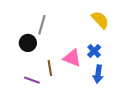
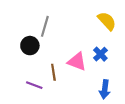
blue arrow: (98, 74) -> (105, 89), moved

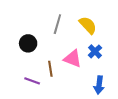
yellow semicircle: (107, 21) -> (88, 25), moved
gray line: (45, 26) -> (57, 24), moved

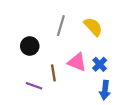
blue cross: (95, 51) -> (100, 64), moved

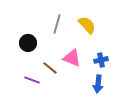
blue cross: (100, 64) -> (101, 60), moved, turned 32
brown line: (53, 73) -> (50, 68), turned -42

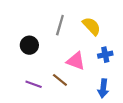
blue cross: (101, 60) -> (105, 55), moved
brown line: (50, 68) -> (60, 80), moved

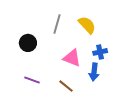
brown line: (60, 80) -> (66, 86), moved
blue arrow: (103, 88) -> (94, 72), moved

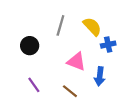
blue cross: (100, 52) -> (108, 45), moved
purple line: (32, 80) -> (34, 85), turned 35

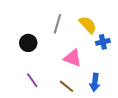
blue arrow: (100, 76) -> (95, 82), moved

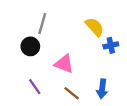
gray line: (57, 24) -> (42, 24), moved
pink triangle: (73, 58) -> (64, 64), moved

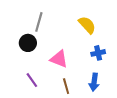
blue cross: (111, 45) -> (98, 53), moved
brown line: (72, 93) -> (66, 86), turned 35

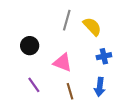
gray line: (39, 22) -> (67, 20), moved

